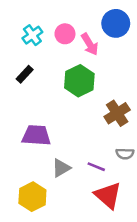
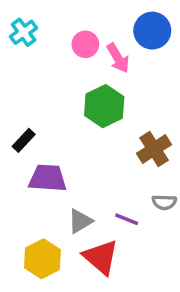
cyan cross: (32, 35) -> (24, 32), moved
black rectangle: (25, 74) -> (24, 140), moved
red triangle: (108, 195) -> (101, 257), moved

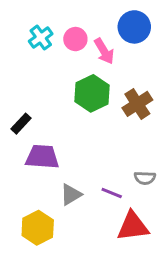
cyan cross: (24, 32) -> (41, 38), moved
brown cross: (154, 149) -> (137, 104), moved
red triangle: (101, 257) -> (133, 226), moved, turned -48

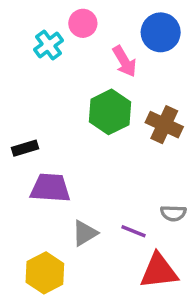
pink circle: (75, 39) -> (83, 23), moved
brown cross: (137, 104) -> (164, 125), turned -32
black rectangle: (21, 124) -> (25, 148), turned 30

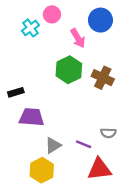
yellow hexagon: (45, 273) -> (42, 170), moved

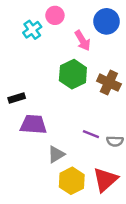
purple line: (84, 144) -> (91, 134), moved
red triangle: (99, 169) -> (105, 180), turned -35
yellow hexagon: (42, 170) -> (72, 181), moved

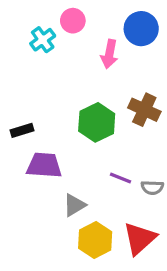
pink arrow: (83, 41) -> (109, 54), turned 42
green hexagon: (73, 74) -> (97, 122), moved

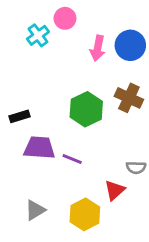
blue circle: (141, 29) -> (130, 45), moved
purple line: (121, 178) -> (72, 159), moved
gray triangle: (74, 205) -> (35, 210), moved
red triangle: (140, 238) -> (115, 190), moved, size x0.7

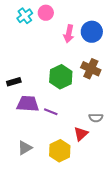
cyan cross: (38, 35) -> (25, 16), moved

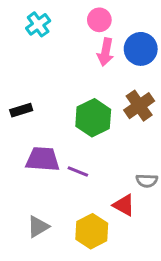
pink circle: (46, 13) -> (99, 20), moved
brown cross: (91, 69) -> (139, 106), turned 30
black rectangle: (14, 82) -> (21, 110), moved
red triangle: (81, 134) -> (124, 205), turned -49

